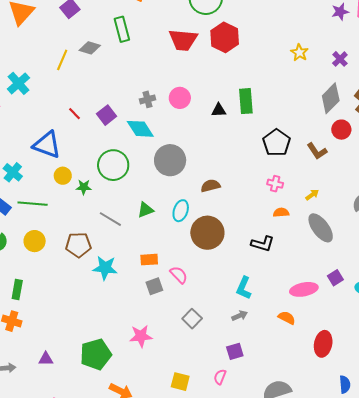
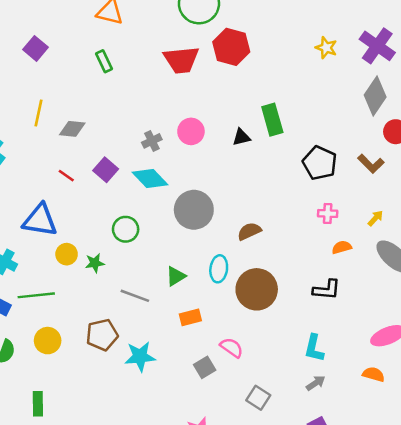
green rectangle: (122, 29) -> (104, 61), size x0.7
gray diamond: (90, 48) -> (72, 129), moved
purple cross: (340, 59) -> (377, 46), size x1.8
green circle: (113, 165) -> (126, 229), size x0.7
orange rectangle: (149, 260) -> (190, 317), moved

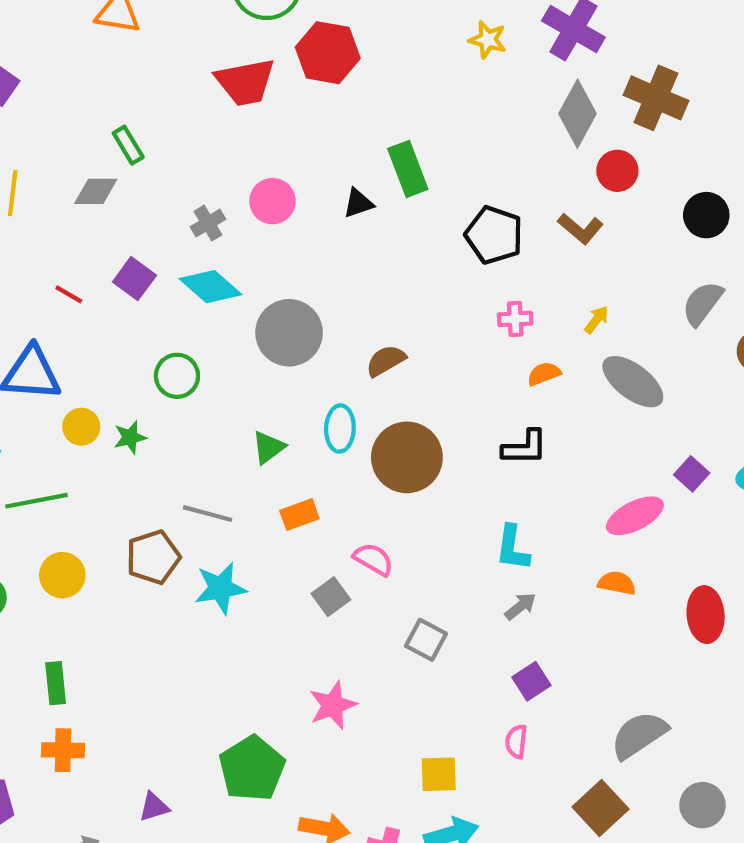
green rectangle: (104, 61) -> (128, 145), moved
gray diamond: (72, 129) -> (96, 191), moved
gray line: (135, 296) -> (207, 514), moved

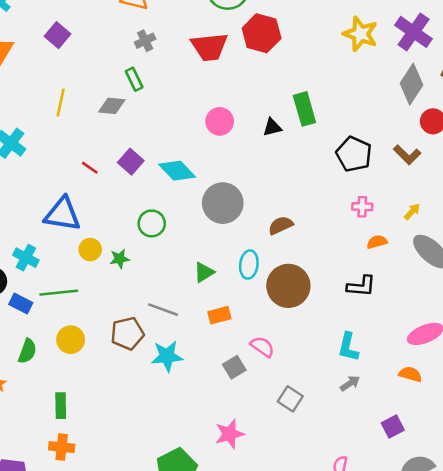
yellow star: (488, 40) -> (360, 34), size x1.5
gray cross: (208, 223) -> (145, 41), moved
purple square: (531, 681) -> (393, 426), moved

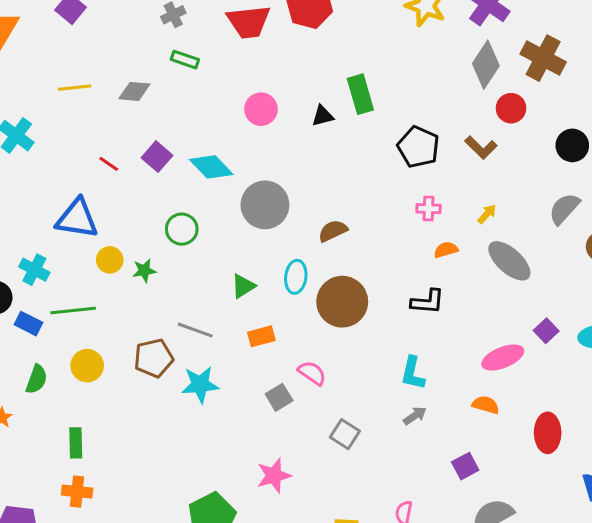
green rectangle: (134, 79) -> (185, 60), moved, turned -45
yellow line: (61, 103) -> (75, 88), turned 72

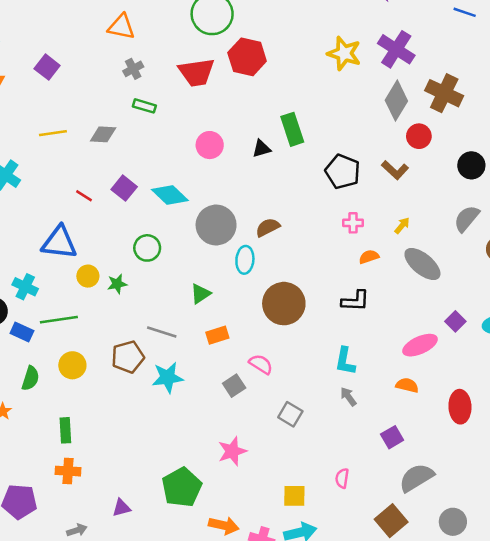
brown semicircle: (333, 231) -> (268, 227), moved
cyan ellipse: (296, 277) -> (245, 260), moved
gray arrow: (415, 416) -> (348, 397), turned -90

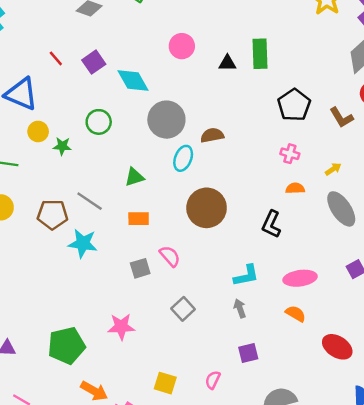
black L-shape: (355, 301) -> (271, 224), turned 96
pink ellipse: (420, 345) -> (300, 278), moved
cyan L-shape: (345, 361) -> (246, 276), turned -128
red ellipse: (460, 407) -> (337, 347), turned -72
purple square: (392, 437) -> (248, 353), moved

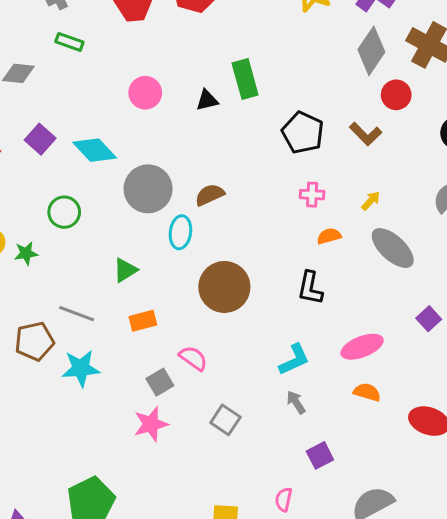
pink star: (121, 327) -> (151, 424), moved

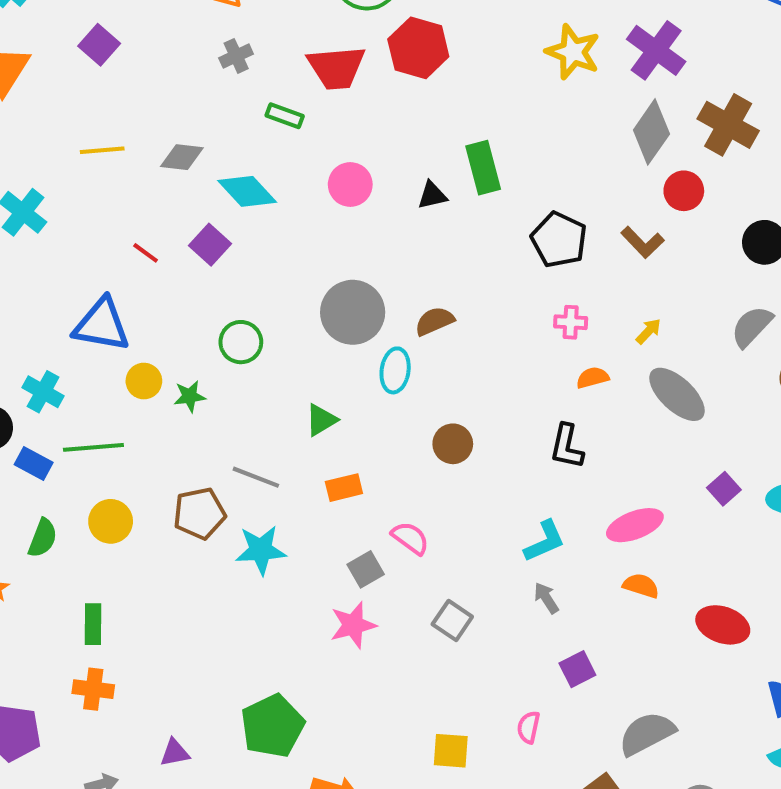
green rectangle: (69, 42) -> (285, 116), moved
cyan diamond: (95, 150) -> (247, 191), moved
brown circle: (224, 287) -> (453, 444), size x0.6

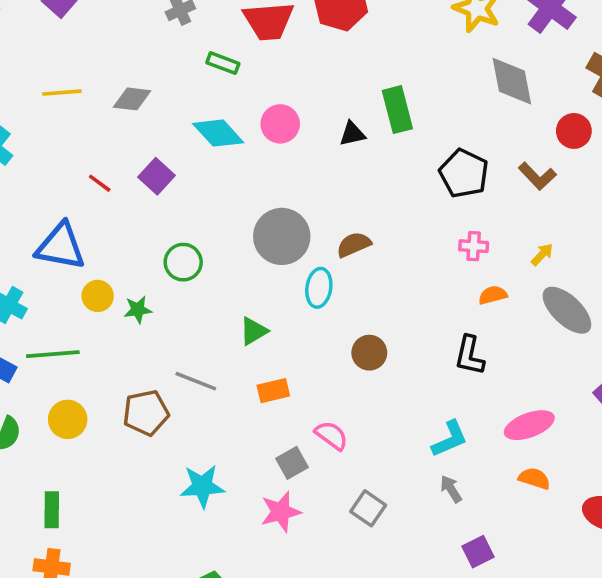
gray diamond: (651, 132) -> (512, 81), moved, turned -46
cyan diamond: (247, 191) -> (218, 133), moved
cyan star: (261, 550) -> (202, 486), moved

